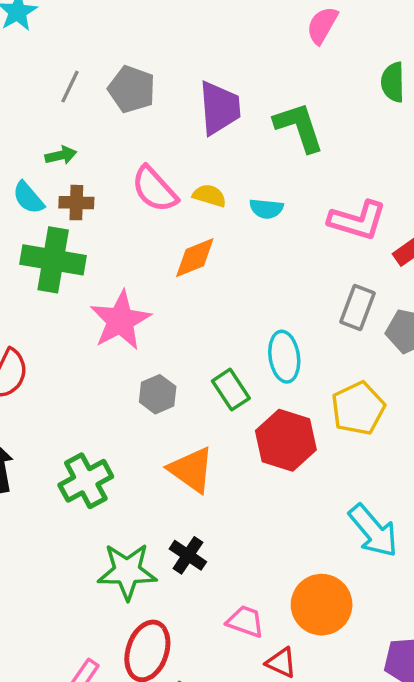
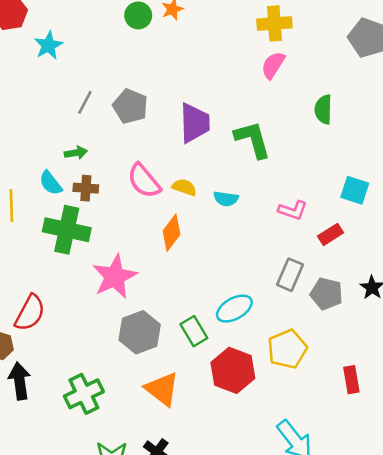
pink L-shape: (357, 220) -> (293, 210), size x0.7
orange diamond: (195, 258) -> (172, 233), turned -33
cyan ellipse: (284, 357) -> (234, 309), turned 66
gray hexagon: (158, 394) -> (140, 332), size x1.5

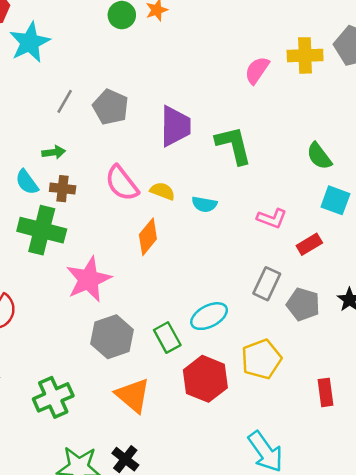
yellow cross: (274, 23) -> (305, 55), moved
cyan star: (48, 45) -> (30, 42), size x1.4
green semicircle: (323, 109) -> (319, 156), moved, turned -40

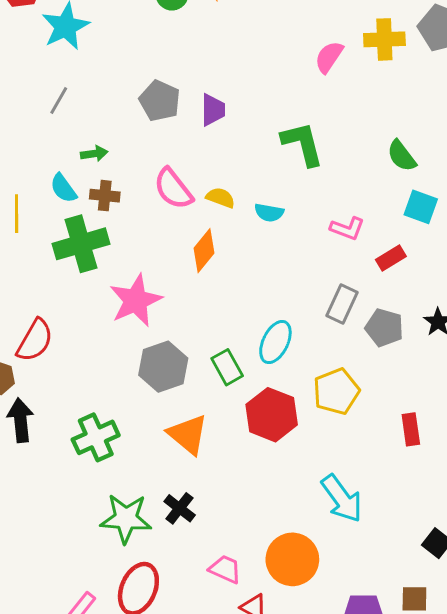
gray line: (65, 101) -> (59, 101), moved
purple trapezoid: (175, 126) -> (213, 110), moved, size x0.7
green cross: (42, 230) -> (81, 244), turned -30
cyan ellipse: (209, 316) -> (275, 342), turned -36

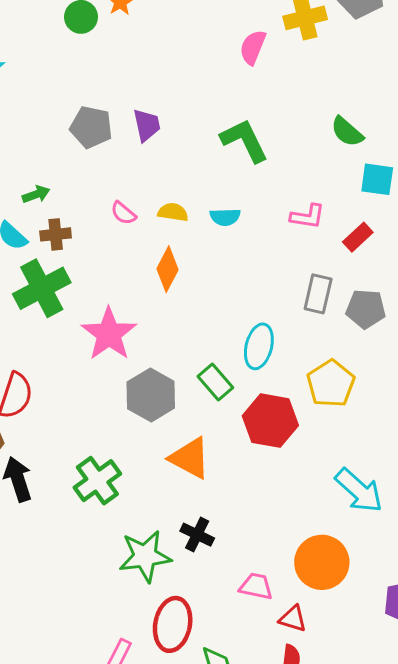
pink semicircle: (173, 189) -> (123, 213), size x0.6

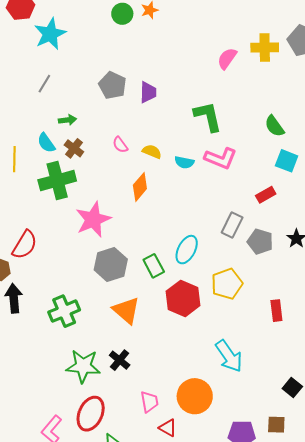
pink L-shape: (308, 216) -> (221, 158), moved, size x1.4
brown cross: (56, 234) -> (74, 148), turned 30
pink trapezoid: (256, 586) -> (149, 402), turned 55

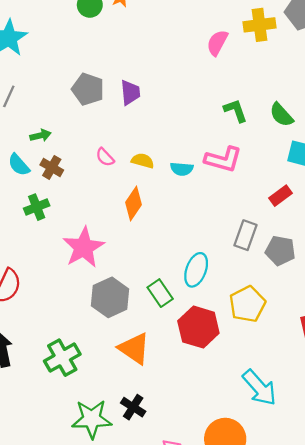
green L-shape: (208, 117) -> (236, 111), moved, size x0.7
green cross: (57, 180) -> (37, 207), size x0.6

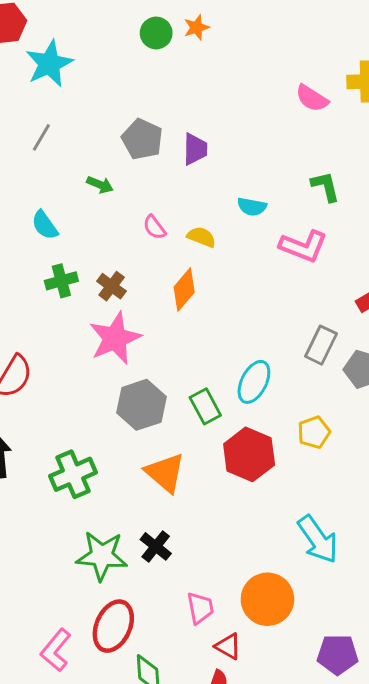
pink semicircle: (217, 43) -> (312, 98), turned -92
green arrow: (40, 135) -> (100, 185), moved, turned 30
brown cross: (52, 167) -> (112, 286), moved
cyan semicircle: (182, 169) -> (252, 207), moved
yellow pentagon: (247, 304) -> (314, 432), size x0.7

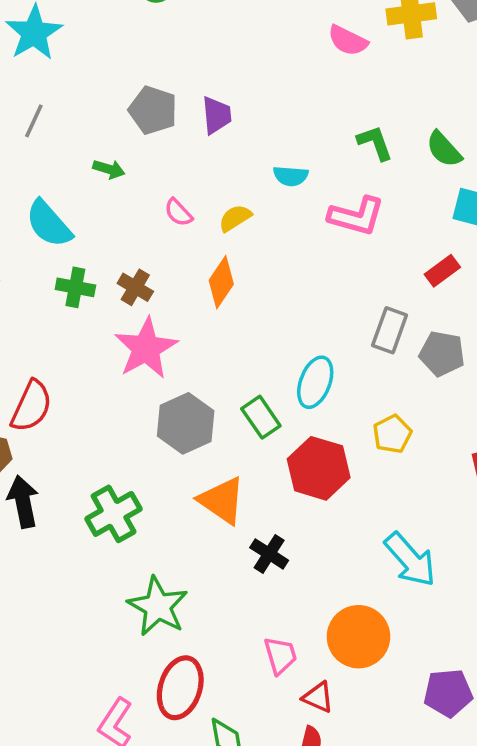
cyan semicircle: (45, 225) -> (49, 224), size x1.4
yellow semicircle: (201, 237) -> (235, 218), turned -48
green cross: (61, 281) -> (75, 287), turned 32
black cross: (156, 546) -> (269, 554), moved
green star: (102, 556) -> (158, 606), turned 30

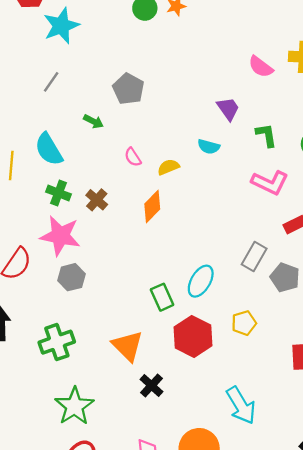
purple trapezoid: (217, 115) -> (228, 109), moved, turned -40
pink L-shape: (356, 216) -> (270, 183), moved
pink star: (146, 348) -> (60, 236), moved, turned 30
gray hexagon: (186, 423) -> (71, 277), moved, size x0.7

